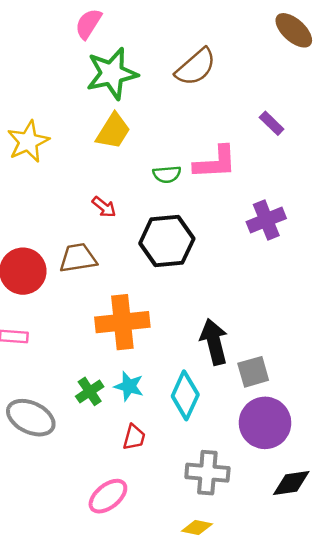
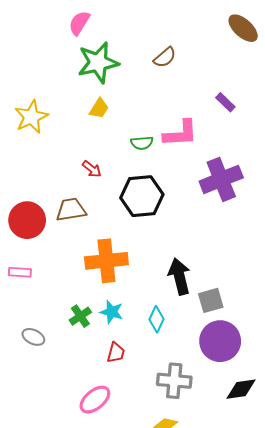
brown semicircle: (196, 67) -> (165, 57), size x0.7
yellow trapezoid: (113, 131) -> (99, 108), size x0.7
purple cross: (266, 220) -> (221, 179), size x1.4
cyan diamond: (185, 395) -> (156, 319), size x0.7
gray ellipse: (31, 418) -> (33, 337), size x0.6

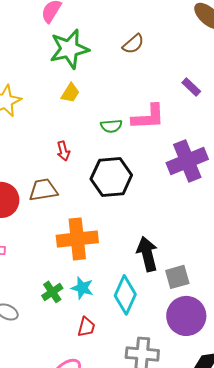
red arrow: (92, 169) -> (63, 151), turned 36
cyan diamond: (156, 319) -> (125, 295), size x1.5

